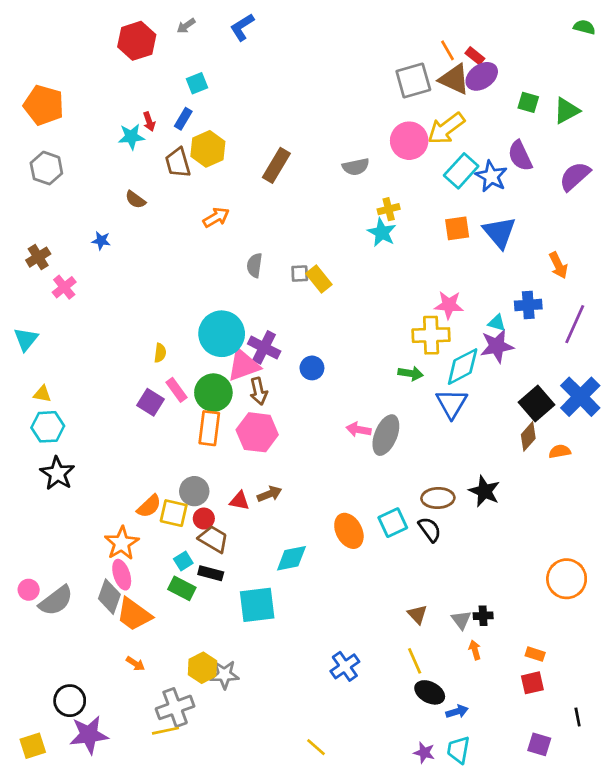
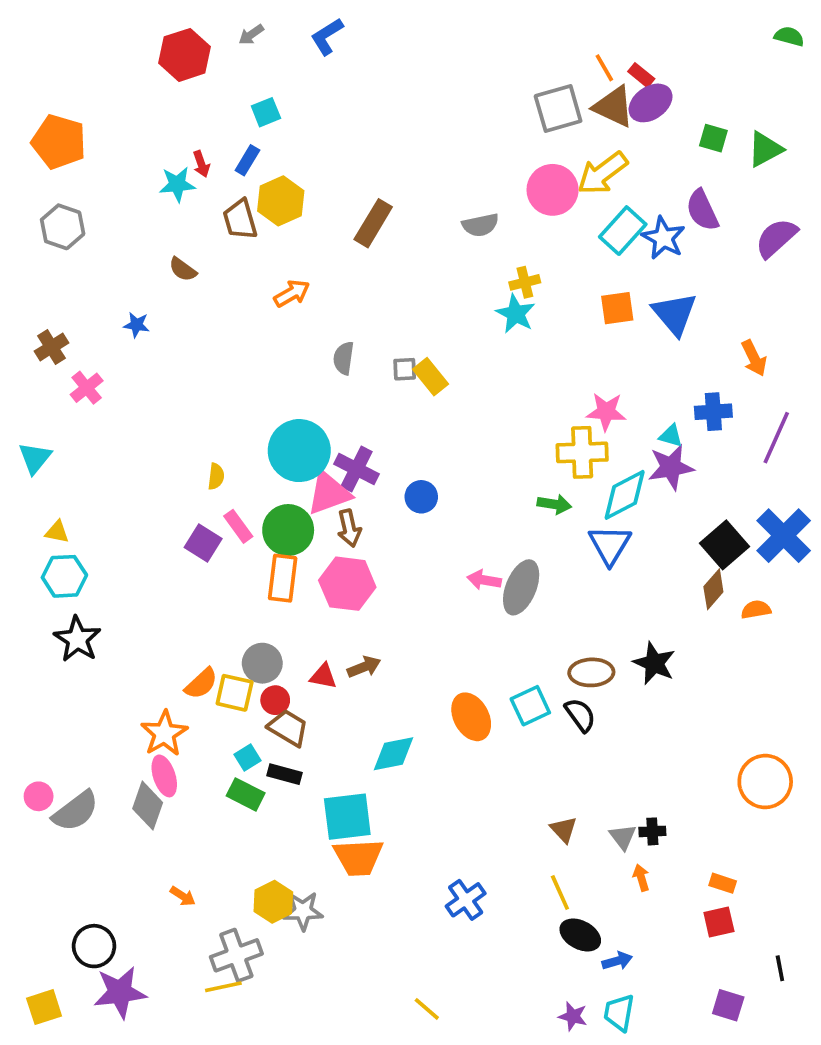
orange trapezoid: (134, 614) -> (358, 857), moved, turned -39

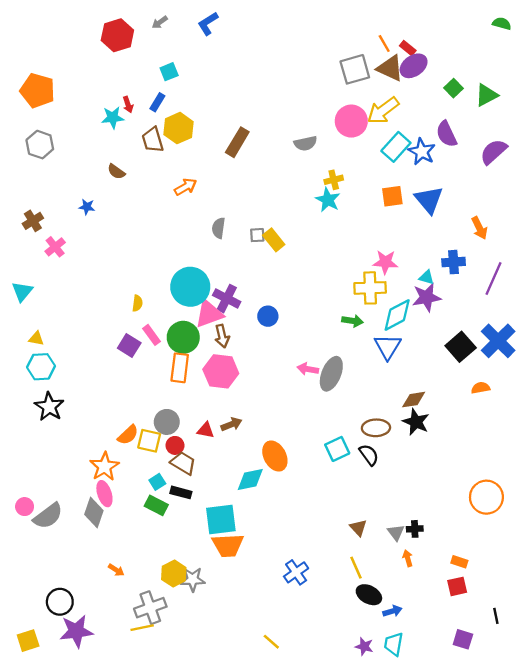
green square: (713, 138) -> (454, 88), turned 30
brown diamond: (713, 589) -> (414, 400), moved, turned 40
orange ellipse: (471, 717) -> (275, 456), moved

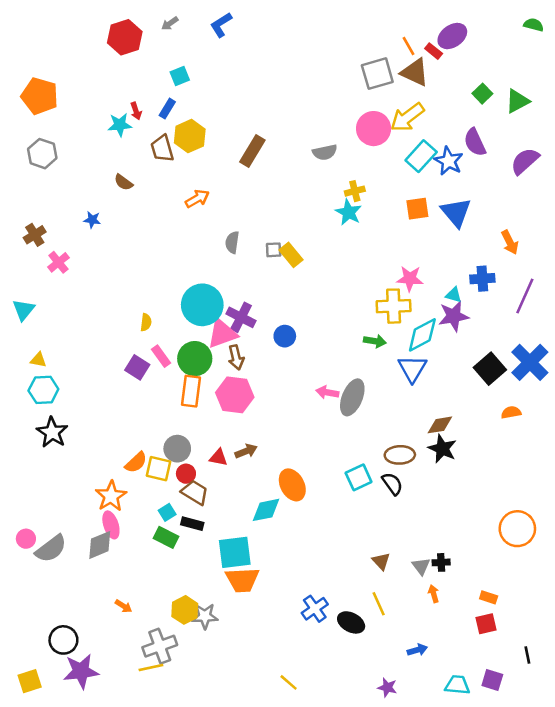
purple ellipse: (414, 66) -> (452, 36), moved
gray diamond: (94, 512) -> (100, 545), turned 48
black ellipse: (369, 595) -> (351, 622), moved
cyan trapezoid: (394, 644) -> (457, 685), moved, turned 85

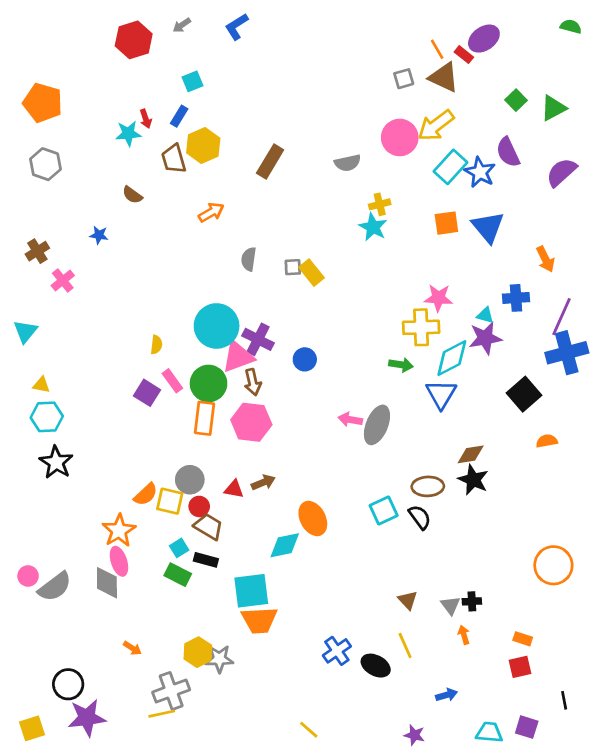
gray square: (377, 74) -> (404, 79), size x0.6
blue cross: (530, 362) -> (567, 353), moved, turned 30
gray diamond: (100, 545) -> (107, 583), turned -68

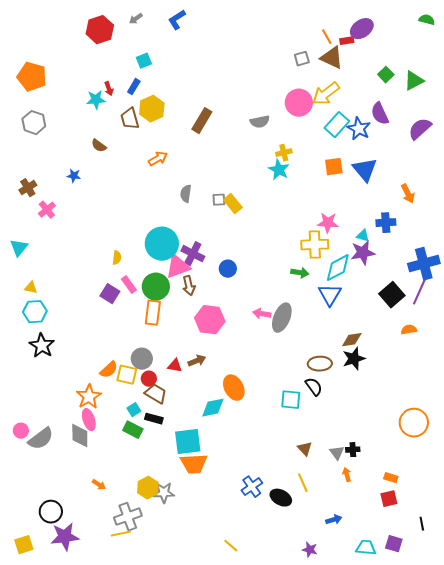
red rectangle: (464, 55) -> (347, 41), turned -48
purple line: (561, 317) -> (420, 291), moved
pink hexagon: (251, 422) -> (210, 320), moved
black star: (473, 480) -> (354, 359), turned 30
cyan square: (384, 510) -> (291, 400), moved, turned 30

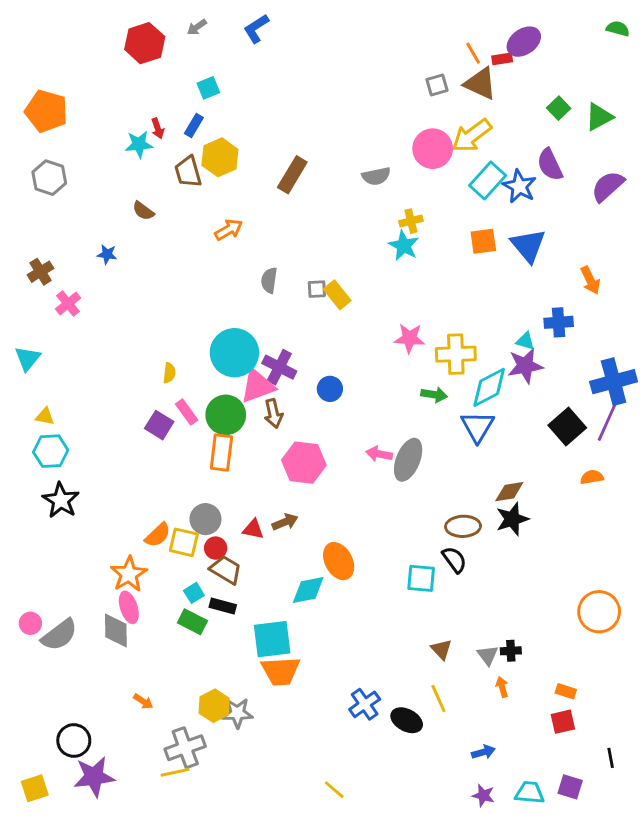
pink star: (328, 223) -> (410, 338), moved
purple star: (310, 550) -> (483, 795), moved

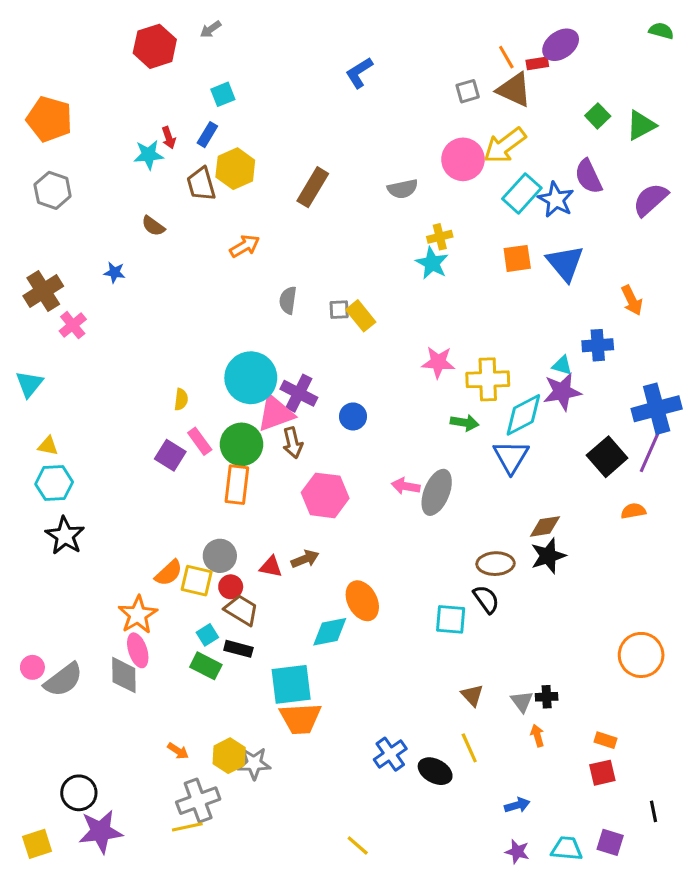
blue L-shape: (256, 29) -> (359, 73), moved
brown cross: (41, 272) -> (43, 291), size x1.4
orange arrow: (143, 701) -> (178, 751), moved

